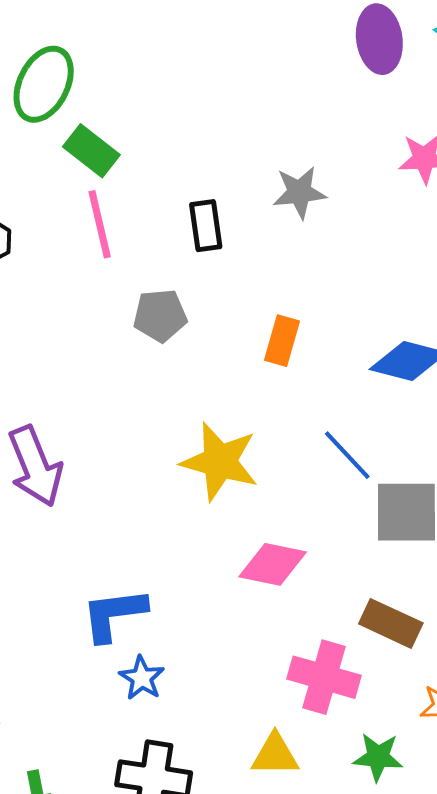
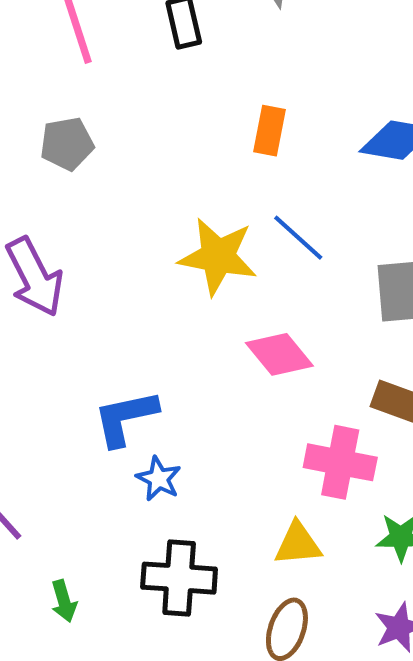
gray pentagon: (160, 315) -> (67, 144), moved
blue line: (347, 455) -> (298, 238), moved
pink diamond: (273, 564) -> (279, 354), turned 44

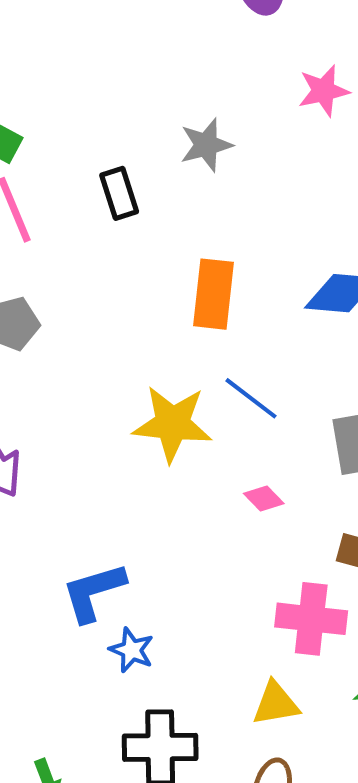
orange rectangle: (270, 131) -> (214, 294), size x1.4
pink diamond: (279, 354) -> (264, 499), moved, size x0.6

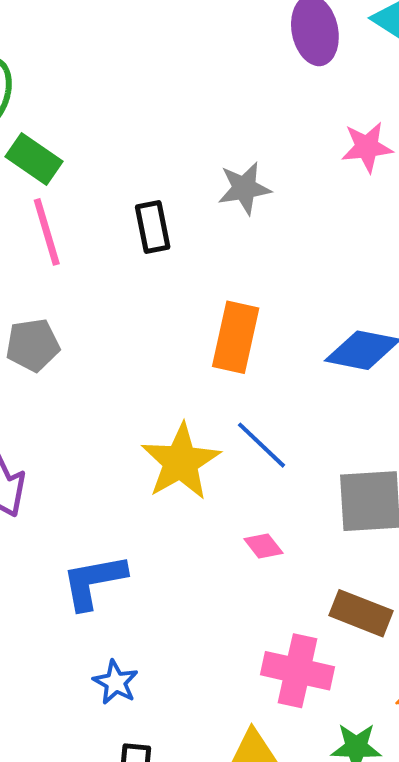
yellow star: (172, 424) -> (181, 462), turned 30
blue L-shape: (94, 592) -> (94, 582), moved

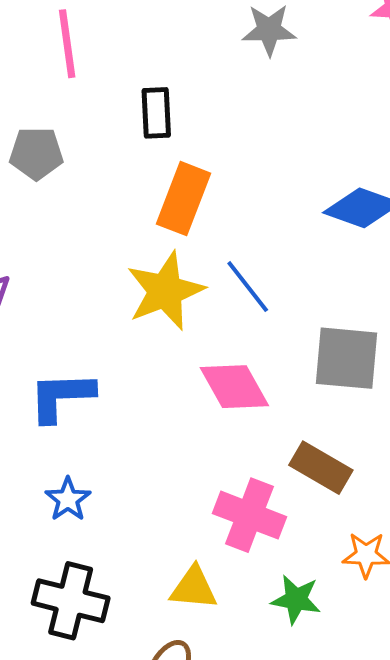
black rectangle: (153, 227) -> (156, 113), moved
orange rectangle: (236, 337) -> (183, 199), moved
pink diamond: (263, 546) -> (234, 387), size x1.8

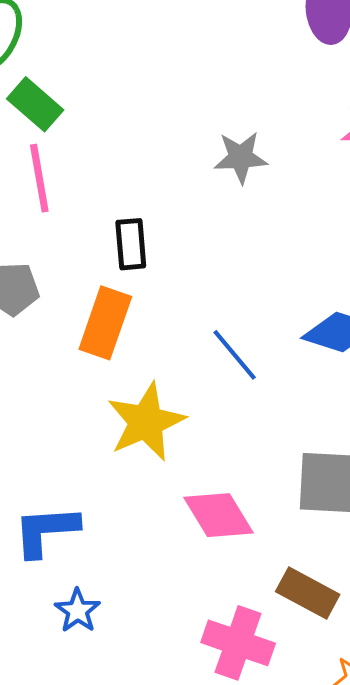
orange rectangle: (183, 199) -> (105, 323), moved
blue line: (248, 287) -> (235, 355), moved
blue star: (68, 499) -> (78, 611), moved

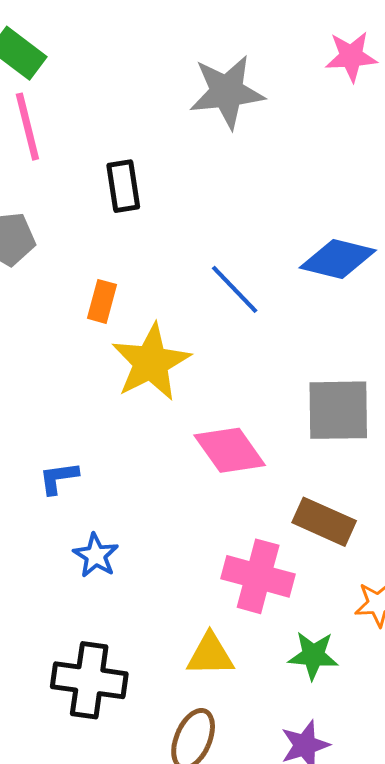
gray star: (241, 157) -> (227, 92), size x1.4
orange rectangle: (105, 323) -> (102, 301), moved, size x0.6
blue L-shape: (46, 531) -> (59, 478), size x0.6

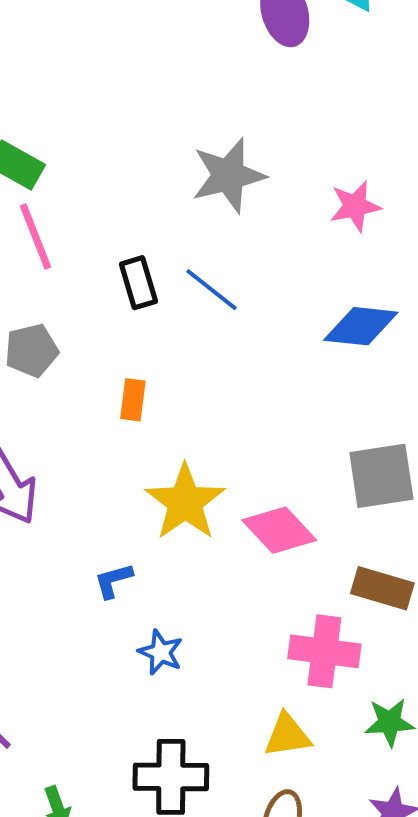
pink star: (351, 56) -> (355, 206), moved
blue line: (235, 289) -> (211, 290), moved
yellow star: (151, 362) -> (185, 502), moved

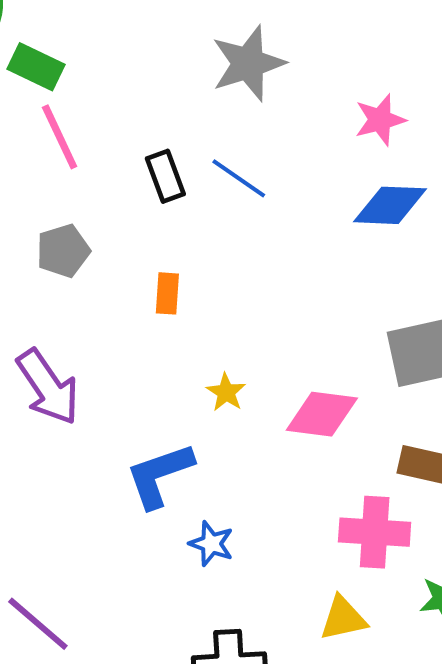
pink star: (355, 206) -> (380, 120), moved
yellow star: (185, 502) -> (226, 392), size x0.5
pink diamond: (279, 530) -> (322, 414), turned -36
blue L-shape: (113, 581) -> (160, 475), size x1.8

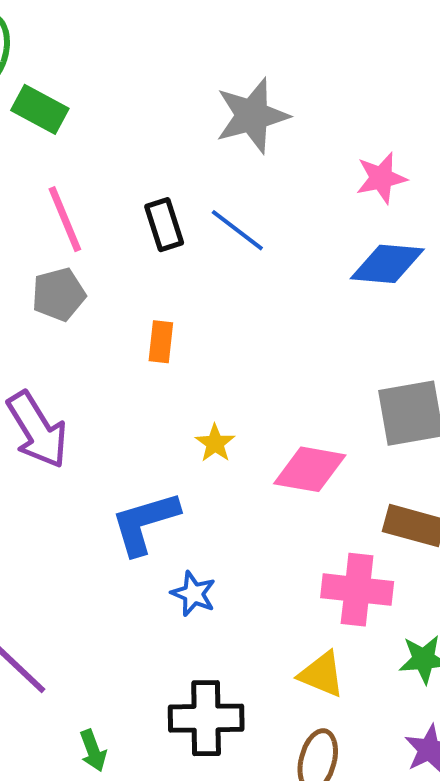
pink line: (60, 137) -> (65, 219), moved
yellow triangle: (343, 618) -> (322, 674), turned 32

